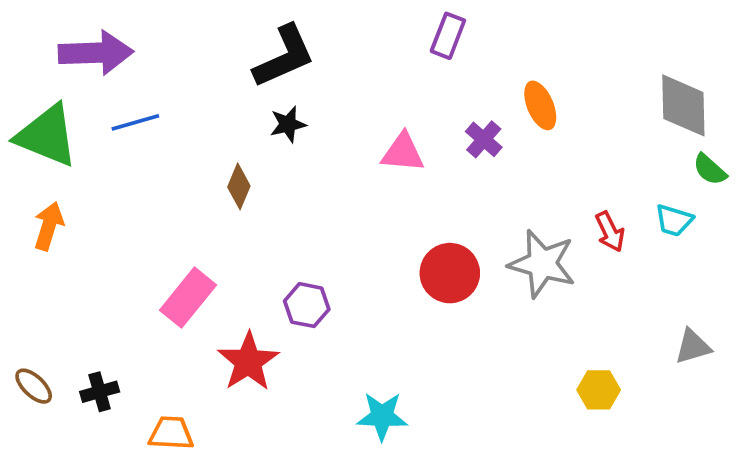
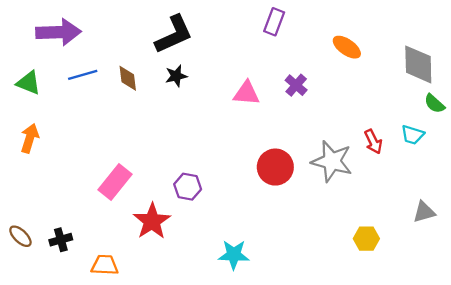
orange ellipse: (540, 105) -> (347, 47), moved, turned -32
green triangle: (47, 136) -> (29, 83), size x0.6
brown diamond: (239, 186) -> (128, 78), moved, turned -30

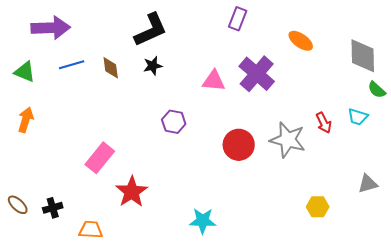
purple cross: (296, 85) -> (257, 74), size x1.8
purple hexagon: (188, 187) -> (174, 122), moved

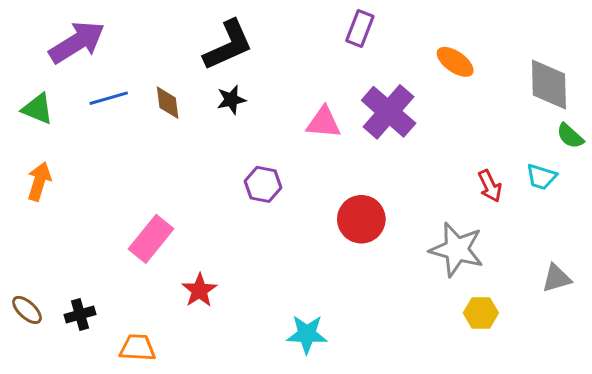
purple arrow: (51, 28) -> (77, 42), turned -30
gray star: (288, 140) -> (457, 249), moved
red star: (132, 192) -> (199, 290), size x0.7

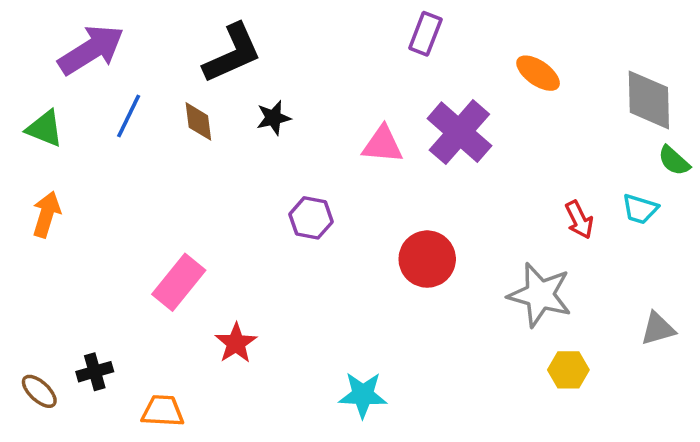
black L-shape: (228, 45) -> (232, 53), moved
blue line: (109, 98) -> (129, 116), turned -48
brown ellipse: (27, 310) -> (39, 391), moved

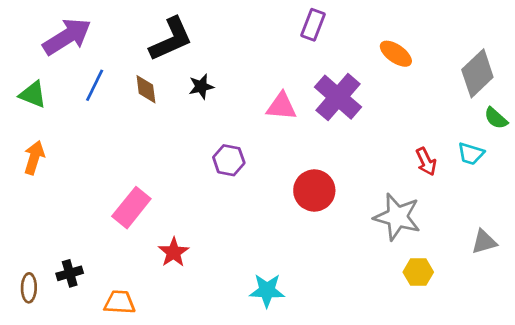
gray diamond: (649, 100) -> (477, 73), turned 48
brown ellipse: (39, 391) -> (29, 288), turned 48

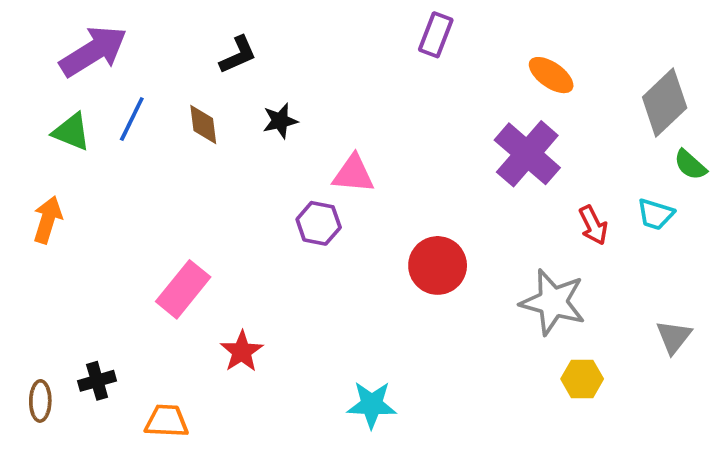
black L-shape: (171, 39) -> (238, 55), size x0.6
green triangle: (33, 94) -> (71, 132), moved
purple cross: (338, 97) -> (527, 154), moved
pink triangle: (281, 106) -> (353, 174), moved
gray triangle: (484, 242) -> (674, 337), turned -36

